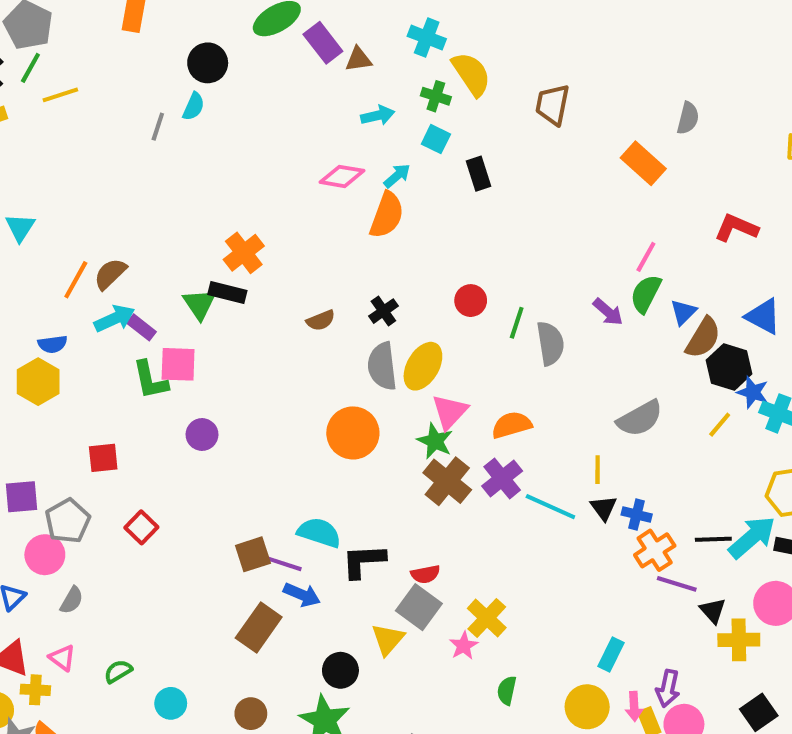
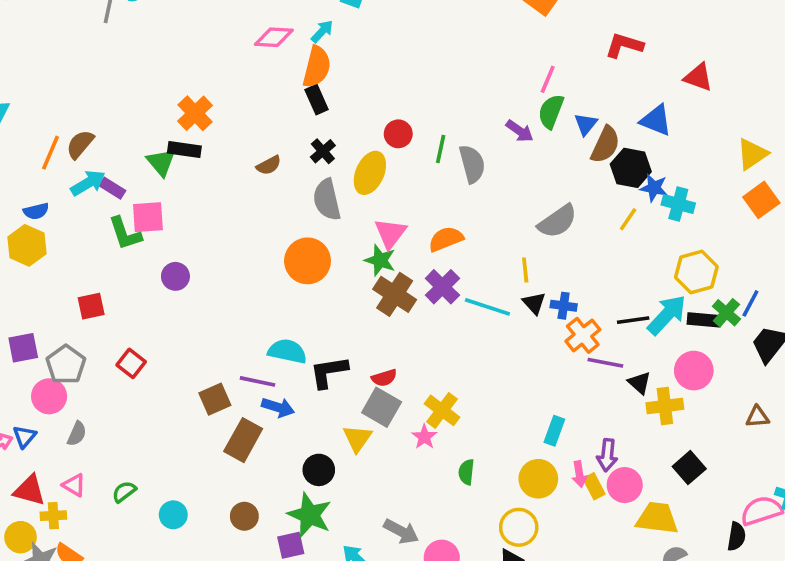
black rectangle: (479, 174) -> (316, 100), moved
yellow ellipse: (423, 366) -> (370, 173), moved
brown square: (253, 554) -> (215, 399), moved

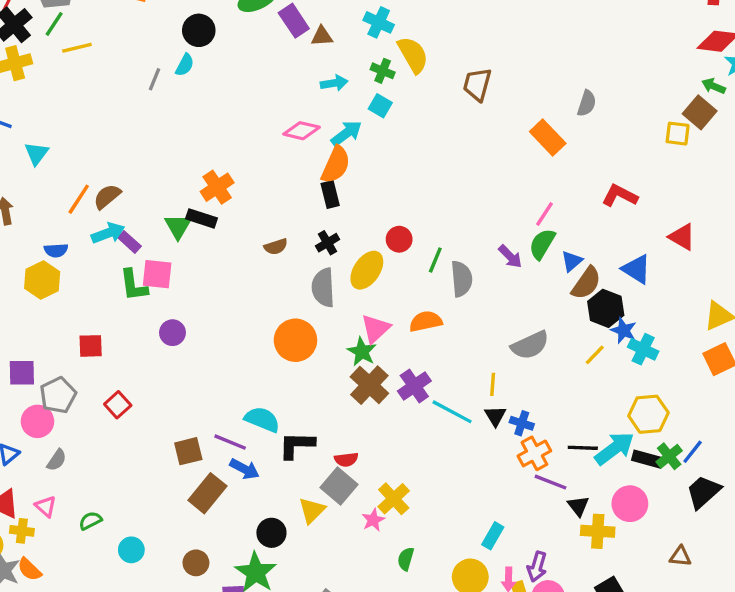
cyan arrow: (322, 31) -> (346, 133), size x1.4
orange semicircle: (446, 239) -> (426, 321), moved

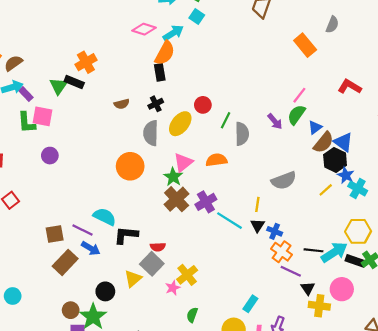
blue triangle: (636, 269) -> (343, 142), moved
orange cross: (534, 453) -> (282, 252), turned -30
brown circle: (196, 563) -> (71, 310), moved

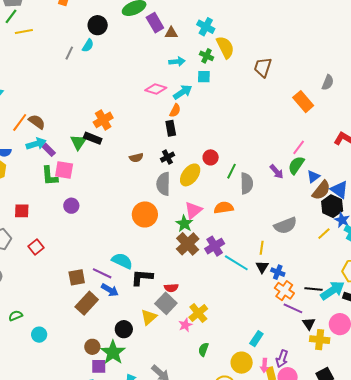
cyan square: (197, 16) -> (204, 77), turned -32
orange semicircle: (165, 53) -> (175, 111), size x0.6
brown semicircle: (13, 63) -> (37, 122), turned 72

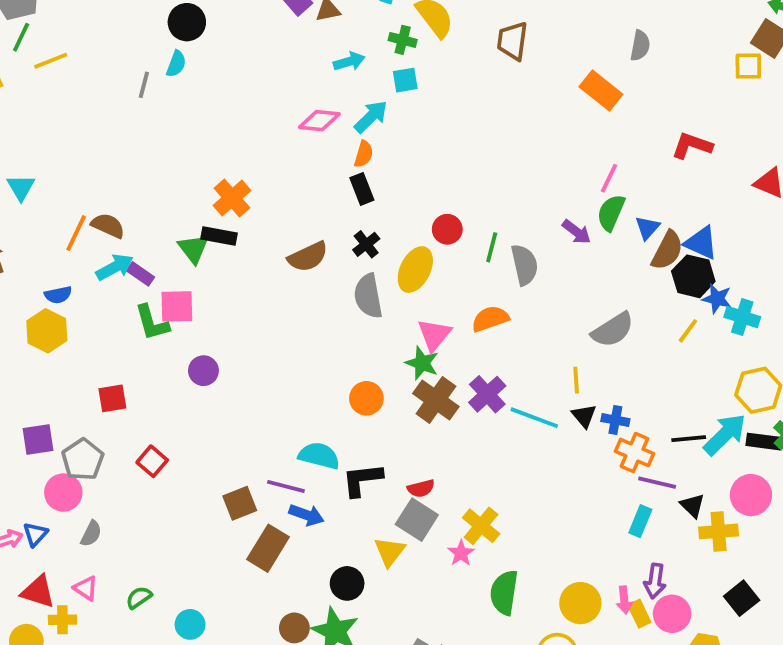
brown semicircle: (136, 158) -> (308, 257), size x1.5
orange circle: (145, 214) -> (366, 398), moved, size x0.7
cyan rectangle: (256, 339) -> (640, 521), moved
green semicircle: (203, 350) -> (504, 592), size x1.6

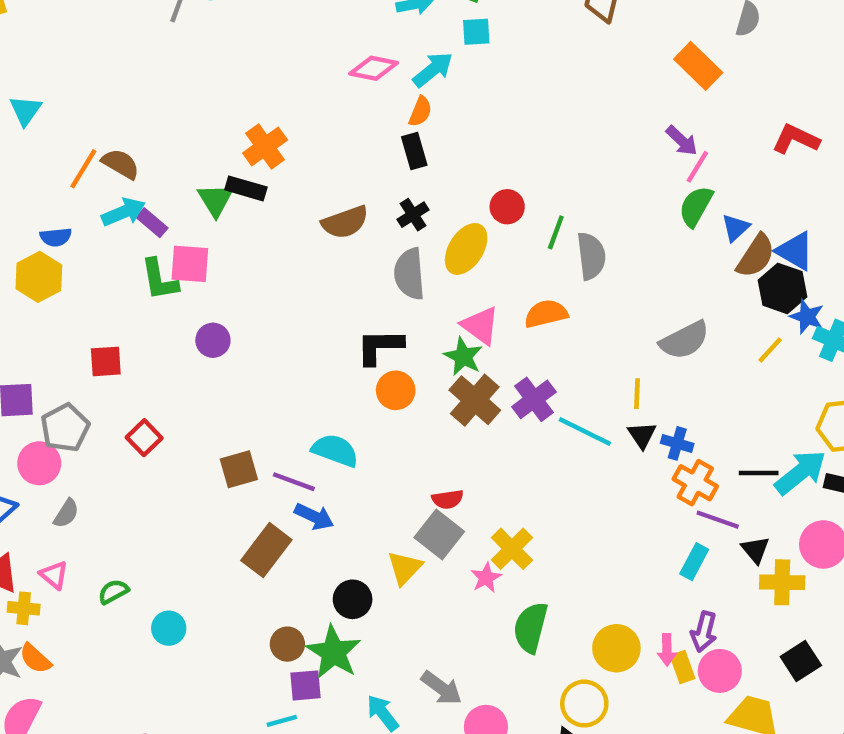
purple arrow: (577, 232) -> (682, 141), moved
pink triangle: (434, 335) -> (480, 326), turned -39
black L-shape: (362, 480) -> (380, 347), moved
brown square: (240, 503) -> (239, 469), moved

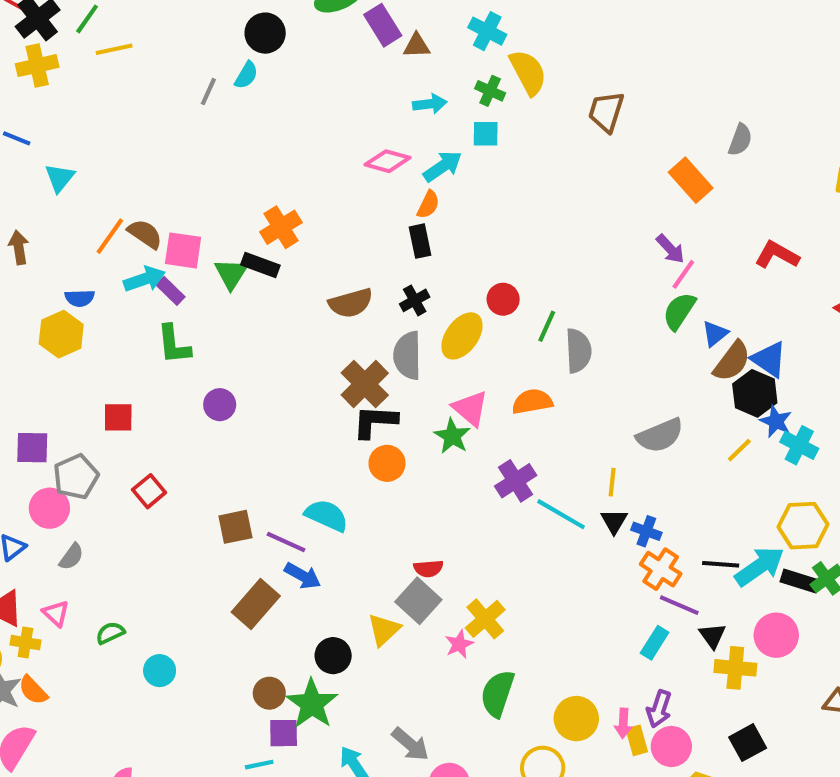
pink square: (190, 264) -> (183, 250), moved
brown cross: (475, 400) -> (365, 384), moved

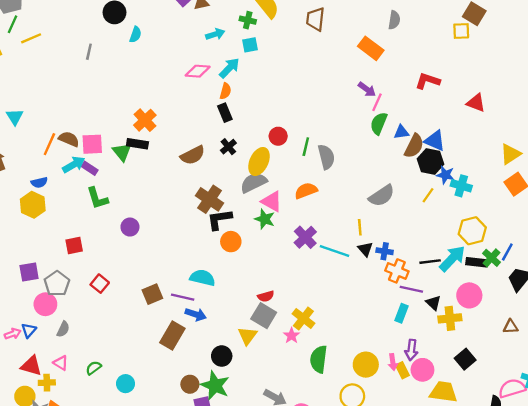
cyan semicircle: (246, 75) -> (135, 35), moved
blue triangle: (715, 334) -> (401, 132), turned 42
gray semicircle: (407, 356) -> (254, 182), moved, turned 76

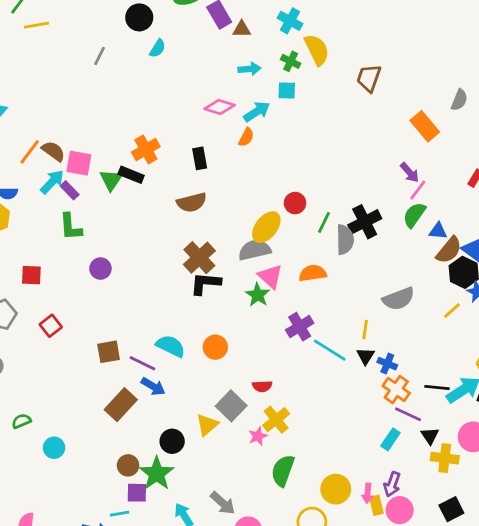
black rectangle: (225, 113) -> (200, 158), moved
black cross: (228, 147) -> (365, 222), moved, size x1.6
cyan arrow: (74, 165) -> (52, 182), turned -30
orange circle: (231, 242) -> (215, 347), moved
red semicircle: (266, 296) -> (262, 386), moved

